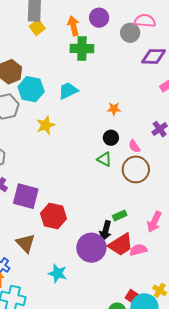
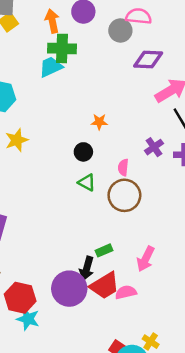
cyan trapezoid: (68, 91) -> (51, 67), moved
black circle: (111, 138) -> (83, 152), moved
pink semicircle: (134, 146) -> (123, 167), turned 40
red hexagon: (53, 216) -> (20, 298), moved

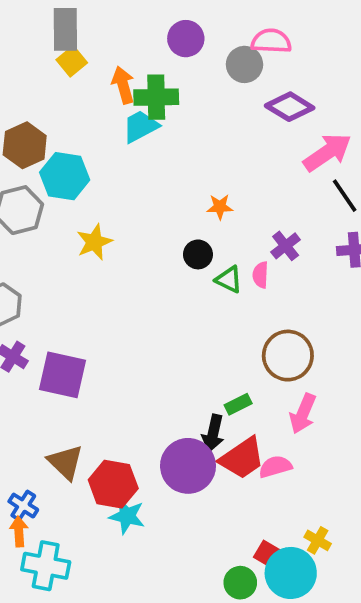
orange arrow: (52, 21) -> (123, 85), moved
purple diamond: (148, 59) -> (290, 107), turned 32
purple cross: (154, 147) -> (286, 246), moved
green triangle: (87, 182) -> (229, 279), moved
brown circle: (124, 195) -> (288, 356), moved

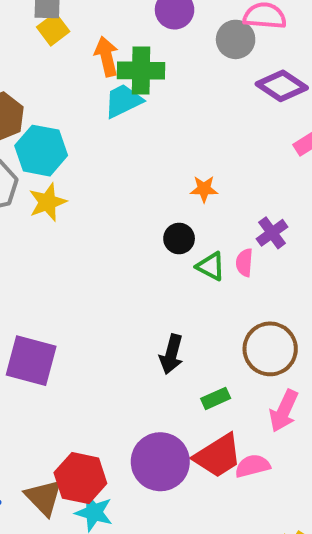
yellow star: (94, 242) -> (48, 202), moved
black arrow: (213, 433) -> (171, 354), moved
brown triangle: (65, 462) -> (44, 497), moved

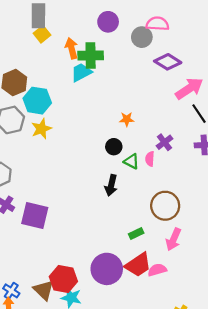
black arrow: (171, 354) -> (111, 185), moved

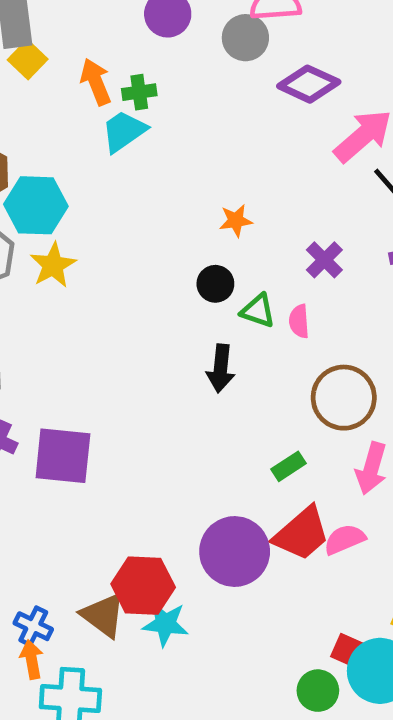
green cross: (91, 55) -> (139, 92), size x0.6
pink semicircle: (150, 159) -> (299, 321), moved

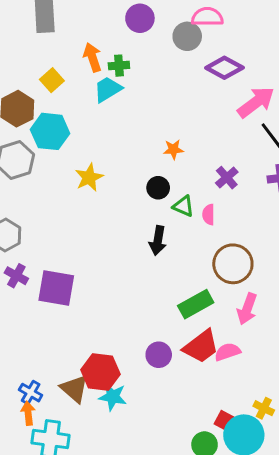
yellow square: (28, 60) -> (52, 80), moved
yellow star: (53, 265) -> (89, 177), moved
green rectangle: (288, 466) -> (196, 304), size x1.6
purple circle: (235, 551) -> (159, 355), size x0.6

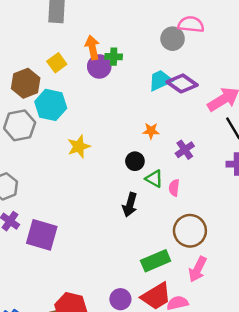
purple circle: (140, 18) -> (99, 66), moved
purple diamond: (224, 68) -> (182, 83), moved
cyan trapezoid: (108, 89) -> (160, 80), moved
purple cross: (227, 178) -> (185, 150), moved

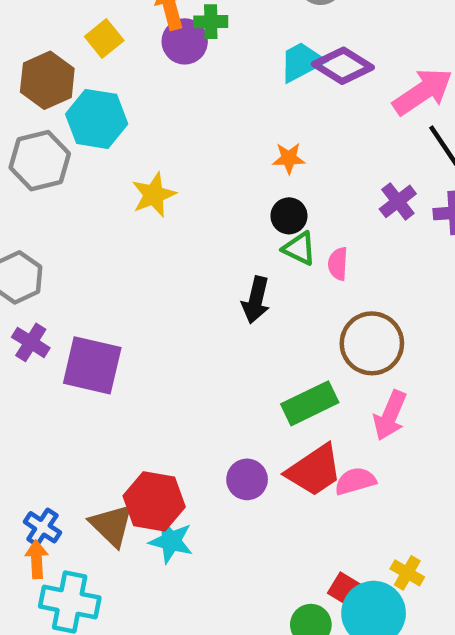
purple cross: (185, 150) -> (398, 201), moved
black circle: (135, 161) -> (289, 216), moved

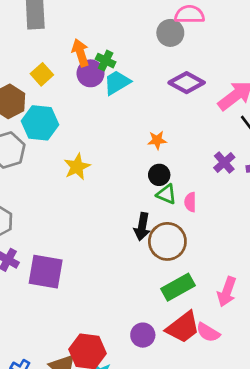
green cross: (211, 22) -> (106, 61), turned 30
cyan trapezoid: (302, 62) -> (117, 83), moved
brown circle: (372, 343) -> (167, 241), moved
pink semicircle: (355, 481) -> (208, 332), turned -130

